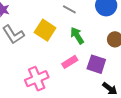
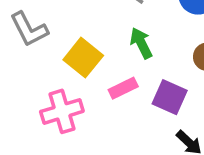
yellow square: (45, 30) -> (83, 58), moved

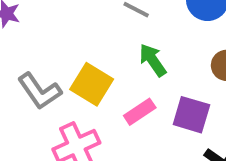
gray L-shape: (29, 29) -> (39, 91), moved

